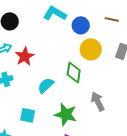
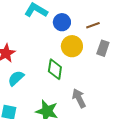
brown line: (112, 19) -> (93, 25), moved, turned -32
cyan semicircle: (46, 85) -> (16, 78), moved

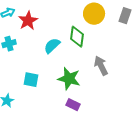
cyan semicircle: (16, 78) -> (52, 46), moved

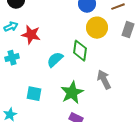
red star: (28, 21) -> (31, 35), turned -30
green star: (69, 79) -> (72, 93), turned 30

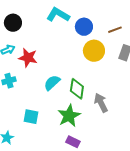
green diamond: (80, 51) -> (77, 89), moved

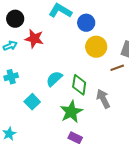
brown line: (115, 30) -> (117, 68), moved
red star: (28, 58) -> (34, 39), moved
cyan square: (31, 117) -> (32, 102), moved, turned 35

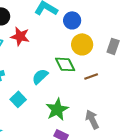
brown line: (117, 68) -> (91, 76), moved
green diamond: (79, 85) -> (65, 64), moved, turned -35
gray arrow: (103, 99) -> (92, 119), moved

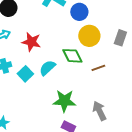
red star: (20, 36) -> (31, 42), moved
cyan square: (18, 99) -> (25, 74), moved
green star: (57, 109) -> (64, 101), turned 30

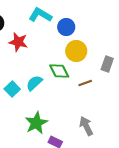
gray rectangle: (120, 38) -> (107, 64), moved
red star: (31, 42) -> (18, 42), moved
green star: (64, 101) -> (36, 123), moved, turned -30

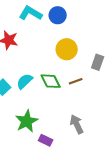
blue circle: (66, 27) -> (58, 15), moved
green diamond: (59, 71) -> (51, 81), moved

